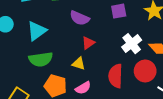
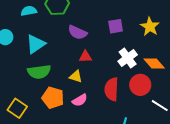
red triangle: (88, 43) -> (85, 57), turned 32

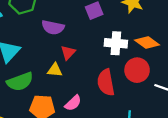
red triangle: (85, 57) -> (68, 53), turned -32
white cross: (128, 58) -> (116, 43), turned -36
yellow triangle: (76, 77) -> (55, 70), moved

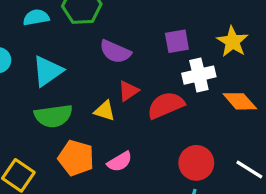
white cross: (116, 43) -> (199, 75), moved, turned -30
red circle: (137, 70) -> (196, 163), moved
red semicircle: (106, 82) -> (166, 105), moved, turned 65

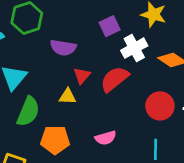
green semicircle: (53, 116) -> (28, 112), turned -44
pink semicircle: (120, 162) -> (106, 138), moved, turned 30
red circle: (196, 163) -> (160, 106), moved

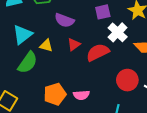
white cross: (134, 48) -> (118, 32), turned -30
yellow triangle: (68, 96) -> (46, 46), moved
orange pentagon: (55, 140) -> (55, 94), moved, turned -30

